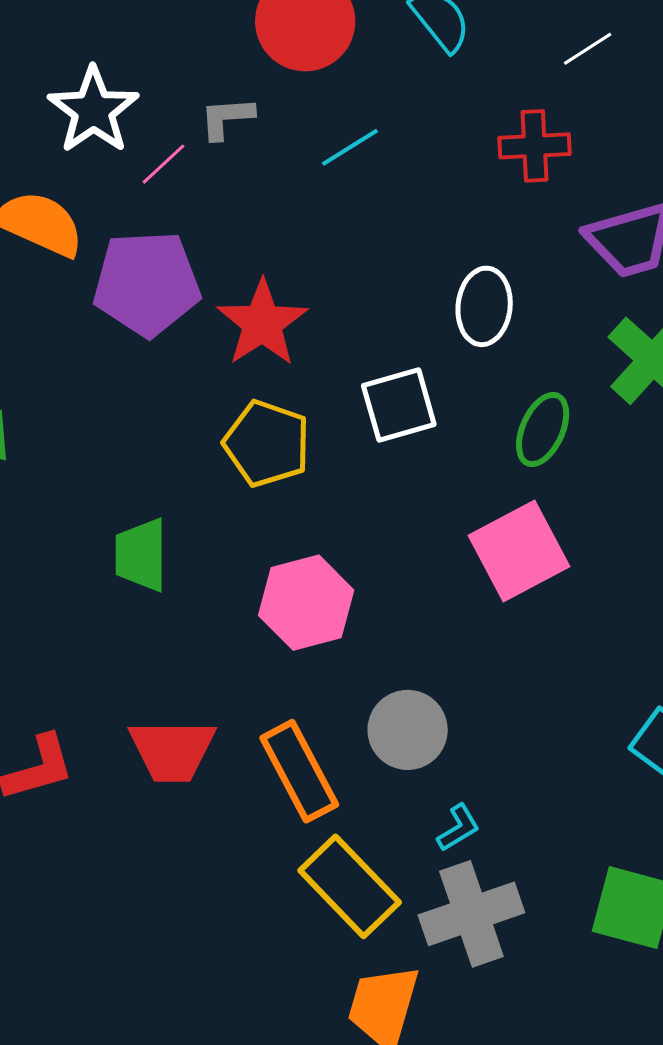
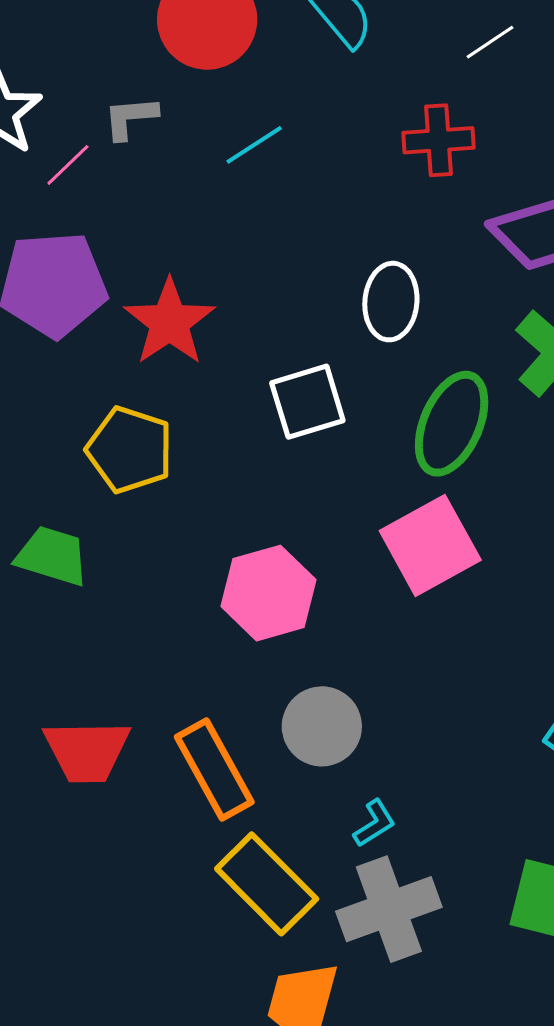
green ellipse: (543, 430) -> (452, 424), size x1.4
yellow pentagon: (267, 444) -> (130, 450), moved
green trapezoid: (141, 555) -> (52, 556), turned 108
pink hexagon: (306, 603) -> (269, 593), moved

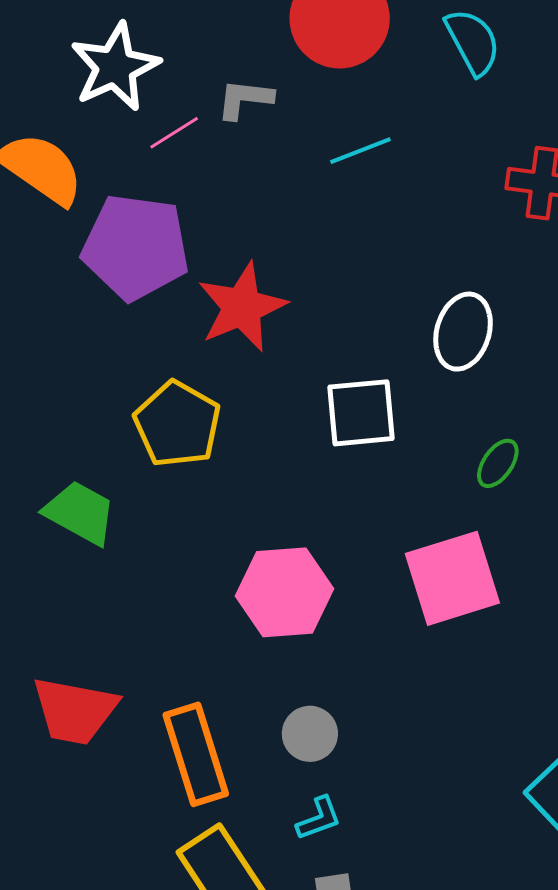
green ellipse: (452, 424) -> (498, 463), size x0.5
gray circle: (322, 726) -> (310, 734), size x0.7
cyan L-shape: (374, 823) -> (319, 818), moved

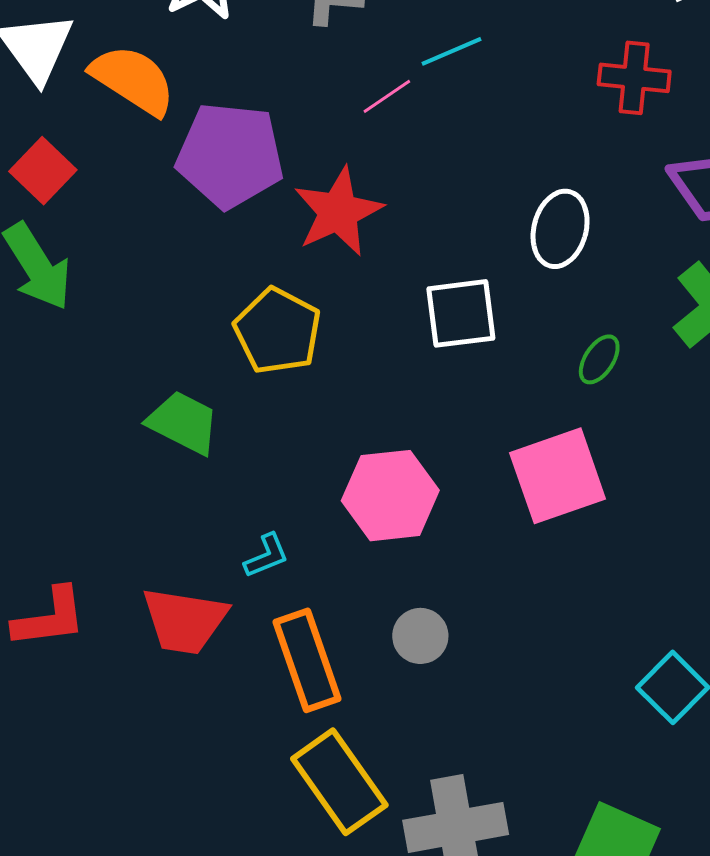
pink line: (174, 133) -> (387, 96), moved
cyan L-shape: (319, 818) -> (266, 556), moved

